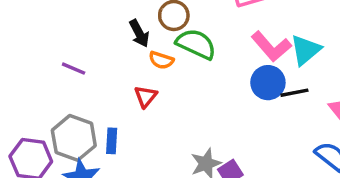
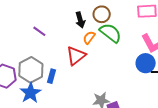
orange semicircle: (161, 60) -> (89, 38), turned 96
red triangle: (146, 96) -> (76, 56), size x1.5

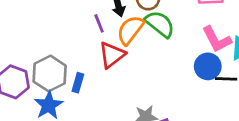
purple line: (39, 31) -> (99, 23), moved, turned 32
orange semicircle: (89, 38) -> (130, 30), size x1.6

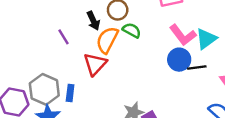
purple line: (99, 23) -> (63, 37), moved
green semicircle: (160, 24) -> (132, 30), size x0.7

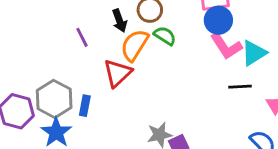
blue circle: (179, 60) -> (218, 20), moved

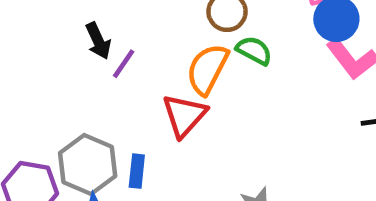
black arrow: (120, 21) -> (98, 41), moved
purple line: (82, 37) -> (124, 64), turned 66

